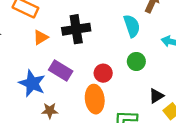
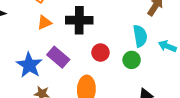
cyan semicircle: (132, 26) -> (140, 36), moved
red circle: (103, 73) -> (100, 53), moved

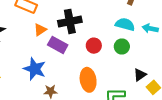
cyan semicircle: (140, 36) -> (125, 24), turned -54
purple rectangle: (58, 57) -> (58, 45), moved

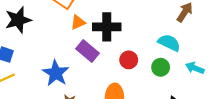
cyan arrow: (150, 28) -> (195, 68), moved
orange triangle: (40, 30) -> (78, 22), moved

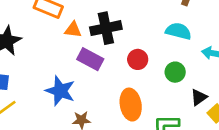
orange triangle: (78, 22) -> (73, 30), turned 42
green circle: (161, 67) -> (175, 72), moved

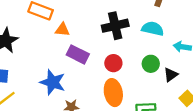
black cross: (106, 28) -> (115, 26), moved
red circle: (138, 59) -> (113, 63), moved
black triangle: (199, 97) -> (171, 75), moved

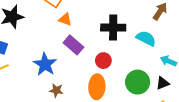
green circle: (151, 64) -> (138, 82), moved, size x1.5
black triangle: (171, 75) -> (163, 83), moved

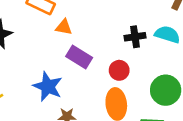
black cross: (113, 28) -> (135, 37), moved, size x0.7

